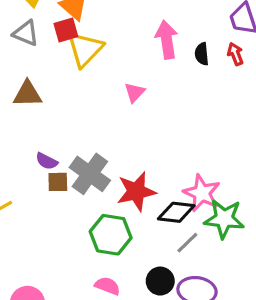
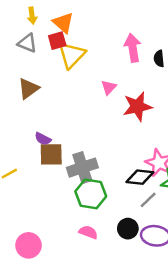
brown triangle: (27, 94) -> (28, 89), turned -35
gray cross: (90, 174) -> (82, 168), moved, turned 36
brown square: (58, 182) -> (51, 154), size x1.5
red star: (136, 192) -> (137, 107), moved

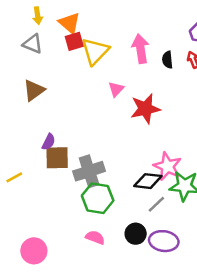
red square: (57, 41) -> (74, 41), moved
yellow triangle: (72, 55) -> (95, 51), moved
purple semicircle: (43, 139) -> (49, 142), turned -91

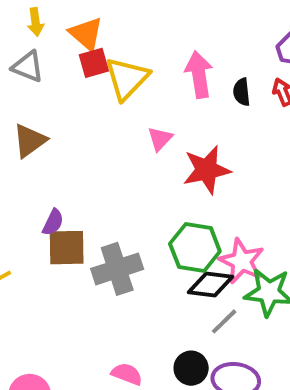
green hexagon: (98, 198) -> (195, 248), moved

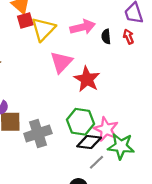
pink arrow: (199, 74) -> (83, 27), turned 85
pink triangle: (160, 139) -> (61, 62), size x1.6
red star: (207, 170) -> (87, 79), turned -30

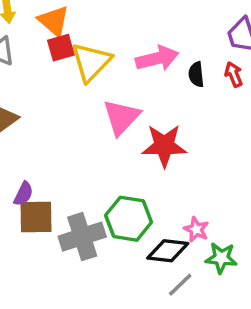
red star: (87, 79) -> (164, 146), turned -30
green hexagon: (81, 122) -> (129, 219), moved
pink star: (106, 129) -> (196, 229), size x0.6
green star: (121, 146) -> (221, 258), size x0.7

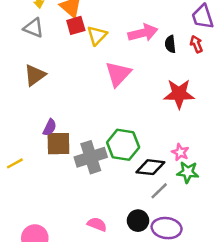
yellow triangle: (91, 62) -> (97, 35), size x0.7
red star: (164, 146) -> (179, 94), moved
pink star: (196, 229) -> (180, 152), moved

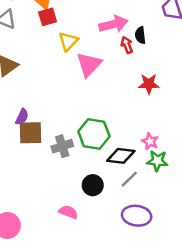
yellow triangle: (97, 35) -> (68, 41), moved
red arrow: (196, 44) -> (127, 45), moved
red star: (179, 94) -> (149, 84), size x0.7
gray cross: (91, 157) -> (62, 146), size x0.7
black circle: (138, 221) -> (93, 185), moved

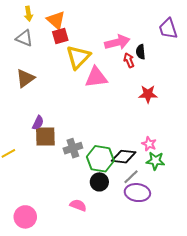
yellow triangle: (68, 41) -> (78, 57), size x1.4
pink triangle: (89, 64) -> (96, 77), turned 40
green hexagon: (94, 134) -> (100, 159), moved
purple ellipse: (137, 216) -> (137, 193), moved

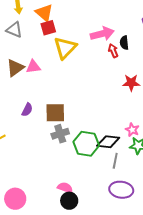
pink triangle: (96, 77) -> (33, 67), moved, size x0.7
brown square: (45, 136) -> (55, 113), moved
gray line: (131, 177) -> (115, 161), turned -35
black circle: (99, 182) -> (69, 201), moved
purple ellipse: (137, 193) -> (121, 190), moved

